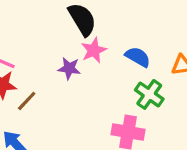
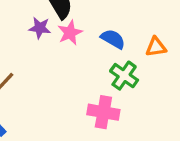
purple star: (69, 68) -> (40, 28), moved

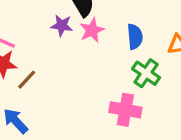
blue semicircle: (113, 39) -> (135, 37), turned 55

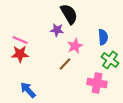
pink star: (92, 30) -> (75, 46), moved
brown line: (27, 80) -> (65, 64), moved

